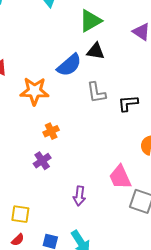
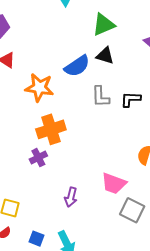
black L-shape: (128, 103) -> (131, 99), moved
orange cross: (51, 131) -> (51, 129), size x1.8
pink trapezoid: (120, 177) -> (114, 184), turned -52

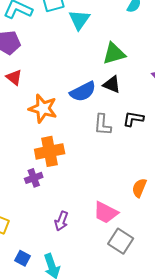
black L-shape: (131, 99) -> (133, 119), moved

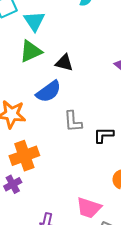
green triangle: (114, 54) -> (31, 51), moved
black triangle: (112, 84) -> (64, 63), moved
black L-shape: (133, 119) -> (104, 135), moved

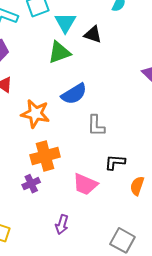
black triangle: (64, 63) -> (93, 34), moved
black L-shape: (104, 135) -> (115, 162), moved
pink trapezoid: (89, 208) -> (85, 184), moved

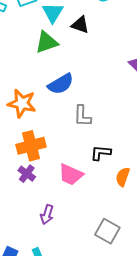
purple cross: (31, 184) -> (27, 174), moved, turned -30

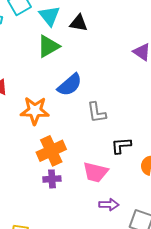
purple cross: (27, 174) -> (52, 179), turned -30
purple arrow: (47, 215) -> (109, 205), moved, turned -96

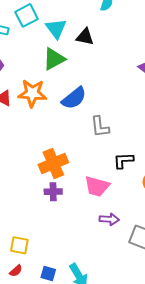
orange star: (35, 111) -> (32, 93), moved

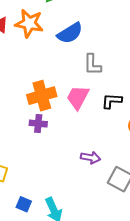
pink trapezoid: (97, 186) -> (78, 97), moved, turned 96

